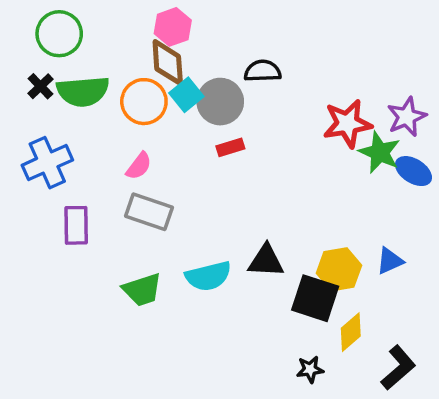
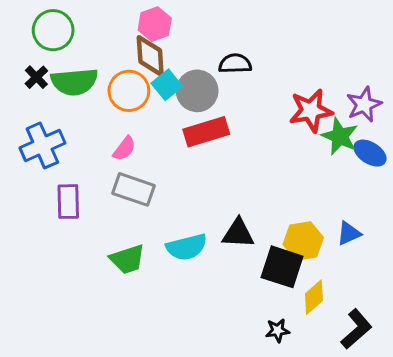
red rectangle: (230, 147) -> (206, 132), size x1.8

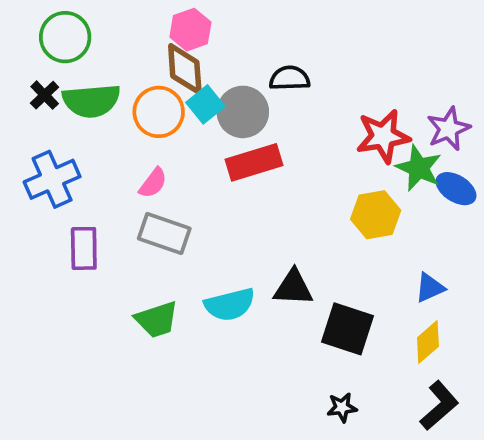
yellow hexagon: (303, 241) -> (376, 215), moved
yellow diamond: (314, 297) -> (428, 342), moved

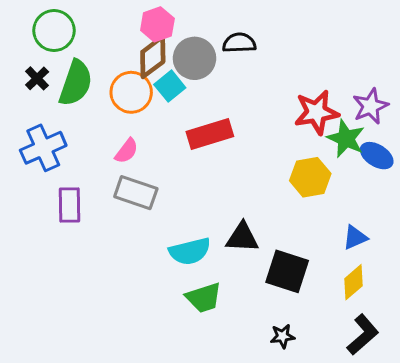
brown diamond: (185, 69) -> (153, 57), turned 57
black semicircle: (290, 78) -> (239, 43), moved
green semicircle: (91, 101) -> (76, 83), turned -66
gray circle: (243, 112) -> (194, 58), moved
green trapezoid: (157, 320) -> (204, 298), moved

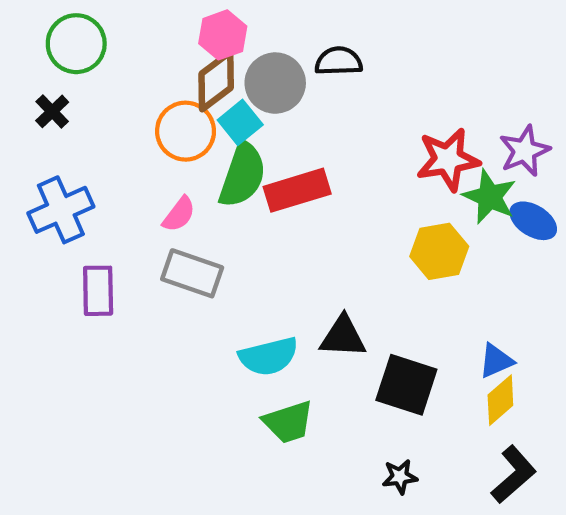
green semicircle: (76, 83) -> (242, 175), moved
blue triangle: (355, 237) -> (496, 361), moved

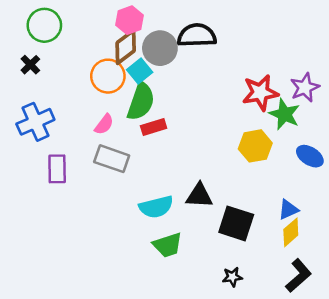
black semicircle: (339, 61) -> (197, 35), size x1.4
red rectangle: (297, 190) -> (154, 127), moved, size x0.7
blue ellipse: (533, 221) -> (310, 156), moved

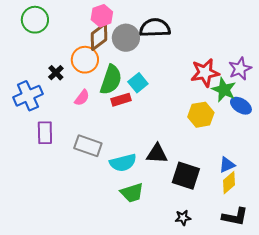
black cross: (30, 65) -> (56, 73), moved
cyan square: (140, 71) -> (138, 83), moved
blue ellipse: (310, 156) -> (241, 106), moved
gray rectangle: (112, 159) -> (88, 146), moved
black L-shape: (298, 276) -> (235, 217), turned 52

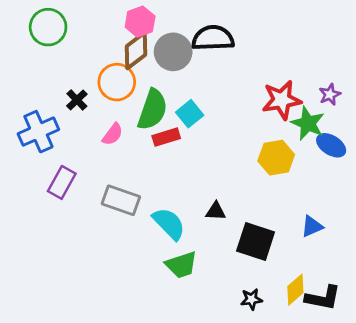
purple star: (240, 69) -> (330, 94), size x0.7
purple rectangle: (45, 133) -> (62, 182), turned 30
black triangle: (157, 154) -> (216, 211), size x0.7
cyan semicircle: (123, 163) -> (169, 224), turned -120
yellow diamond: (229, 183) -> (295, 290), moved

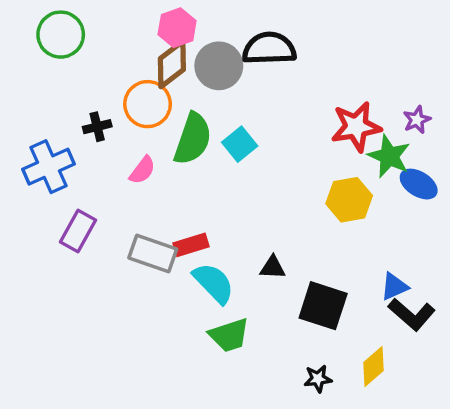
black cross: (77, 100) -> (97, 127), turned 30
red rectangle: (166, 137) -> (191, 245), moved
black L-shape: (323, 298) -> (412, 314), moved, turned 30

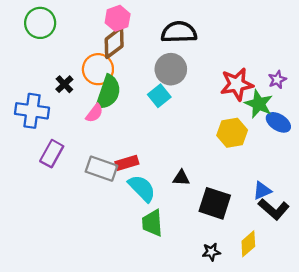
gray circle: (219, 66) -> (171, 69), moved
black cross: (97, 127) -> (64, 84), turned -30
green semicircle: (193, 139) -> (108, 92), moved
blue cross: (49, 167) -> (32, 111), turned 32
green trapezoid: (229, 335) -> (152, 223), turned 104

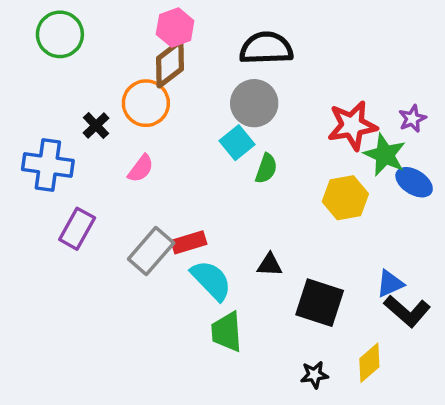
green semicircle: (108, 92) -> (266, 168), moved, size x0.6
gray rectangle: (101, 169) -> (151, 251), turned -68

